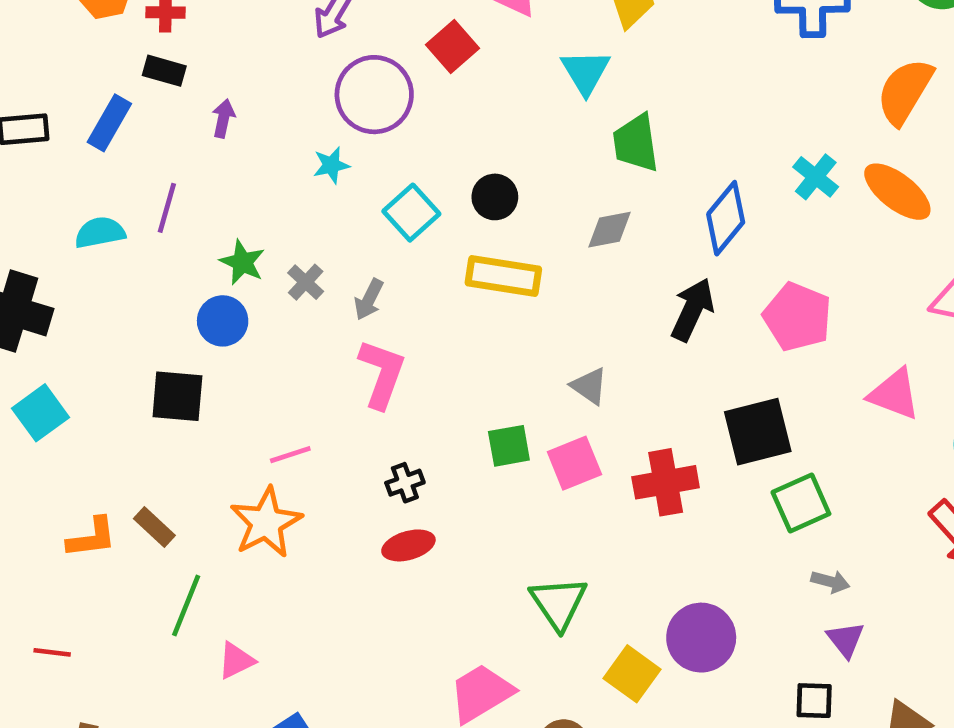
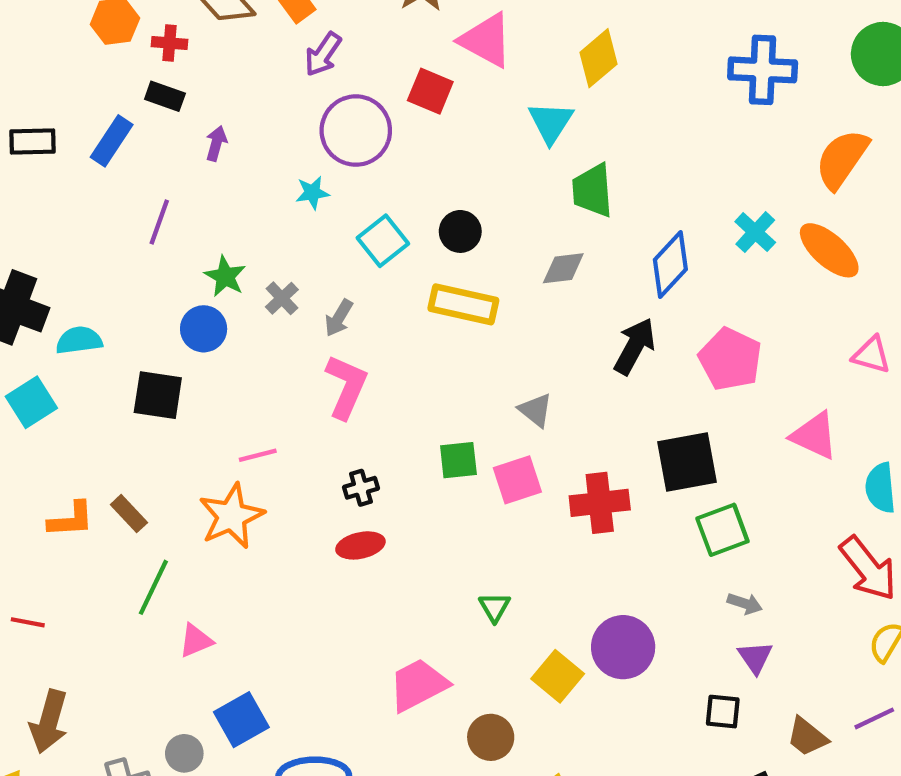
red square: (452, 47) -> (430, 91), turned -30
cyan semicircle: (100, 232) -> (79, 340), moved
green triangle: (559, 603) -> (494, 607), size x0.6

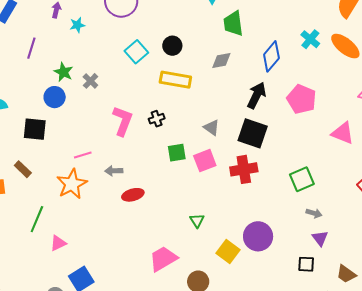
cyan star: (312, 193) -> (77, 25), moved
gray arrow: (339, 318) -> (114, 171), moved, turned 60
black square: (687, 462) -> (253, 133), moved, turned 32
black cross: (361, 488) -> (157, 119), moved
brown rectangle: (129, 514) -> (23, 169), moved

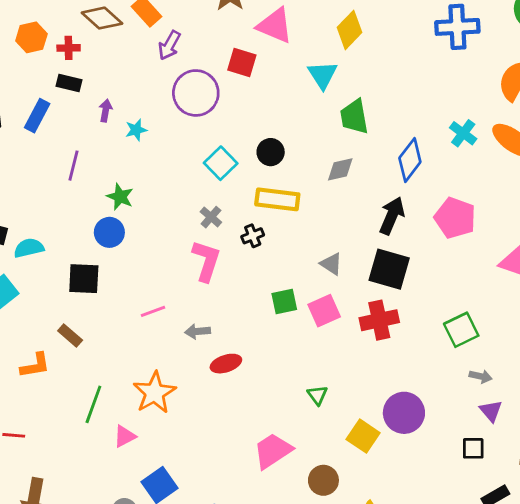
gray cross: (90, 81) -> (211, 217), moved
black cross: (157, 119) -> (253, 236), moved
orange star: (72, 184) -> (155, 393), moved

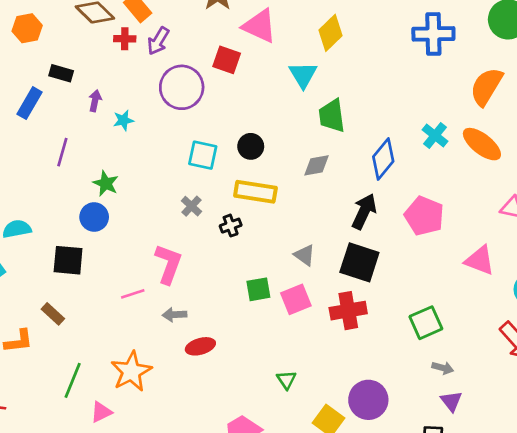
red cross: (69, 48) -> (125, 39), moved
cyan square: (221, 163) -> (203, 155), turned -36
pink L-shape: (206, 261) -> (168, 264), moved

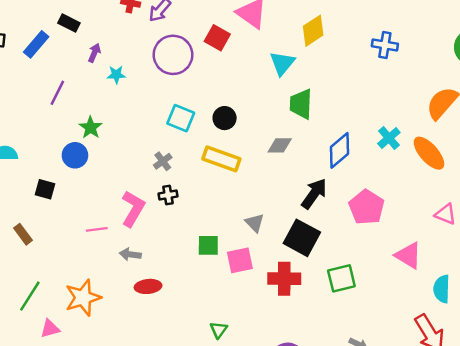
blue cross: (433, 34) -> (385, 45), moved, size x0.7
black cross: (231, 226) -> (168, 195), moved
black square: (68, 260) -> (45, 189), size x0.7
green square: (426, 323) -> (341, 278), moved

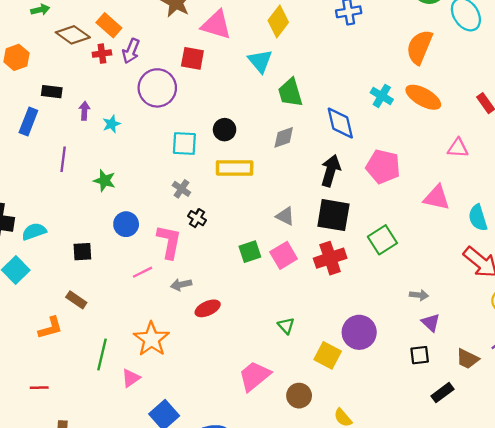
blue diamond: (339, 150) -> (340, 123), turned -44
blue circle: (75, 155) -> (126, 224), moved
black cross: (168, 195) -> (197, 218), turned -30

